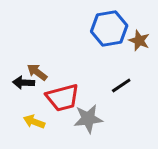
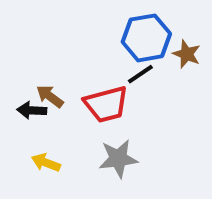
black line: (121, 86) -> (140, 74), moved
red trapezoid: (63, 98) -> (106, 104), moved

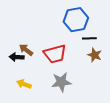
brown star: (187, 54) -> (95, 55), moved
black line: (140, 74) -> (89, 38), moved, turned 32

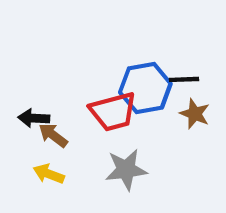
blue hexagon: (76, 20) -> (145, 88), moved
brown arrow: (26, 50) -> (53, 135), moved

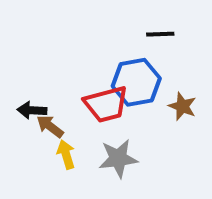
black line: (184, 79) -> (160, 34), moved
yellow arrow: (49, 174) -> (66, 154), moved, turned 52

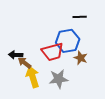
brown star: (182, 106) -> (81, 58), moved
yellow arrow: (66, 154) -> (33, 77), size x1.5

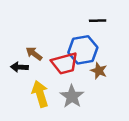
brown arrow: (25, 63) -> (34, 54), moved
gray star: (59, 79) -> (72, 96), turned -30

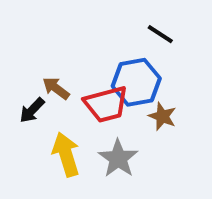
black line: (98, 21) -> (160, 34), turned 35
black arrow: (19, 67) -> (32, 110), turned -49

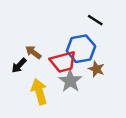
gray star: (118, 158) -> (70, 81), moved

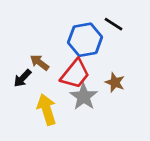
blue hexagon: (81, 49) -> (85, 40), moved
red trapezoid: (63, 62) -> (75, 74), turned -36

